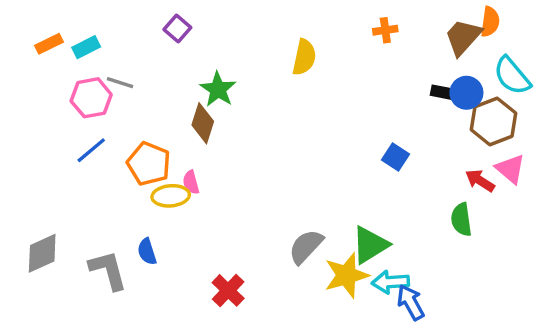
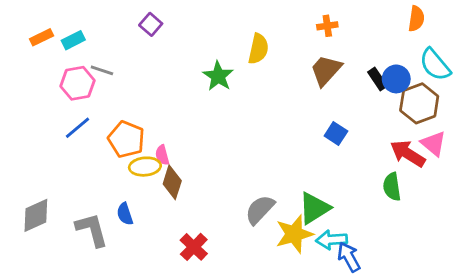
brown trapezoid: (463, 37) -> (326, 70), moved
green star: (218, 89) -> (218, 76), moved
black rectangle: (444, 93) -> (378, 79), turned 45
brown diamond: (203, 123) -> (172, 182), moved
red arrow: (480, 181) -> (408, 154), size x1.4

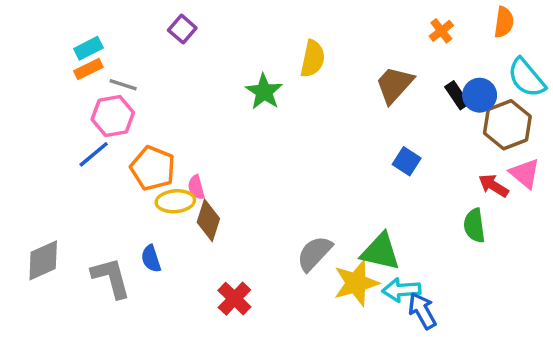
orange cross: (327, 26) -> (441, 31), moved, turned -30
orange rectangle: (42, 37) -> (88, 69), moved
pink hexagon: (77, 83) -> (113, 116), moved
red arrow: (408, 154) -> (493, 186), size x0.7
green triangle: (314, 208) -> (380, 252), turned 45

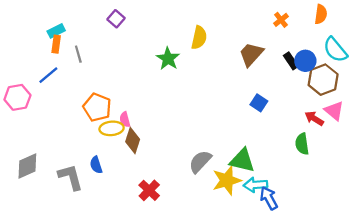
orange rectangle: (88, 69) -> (56, 44), turned -56
gray line: (123, 85) -> (78, 54), turned 56
pink hexagon: (113, 116) -> (17, 97), moved
blue line: (94, 154) -> (48, 75), moved

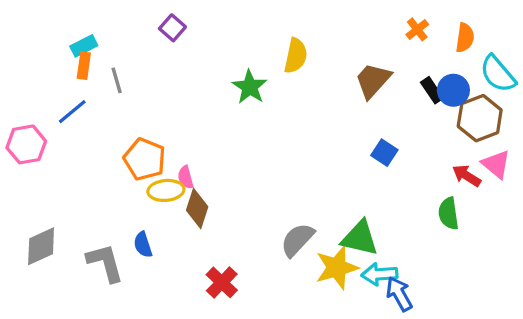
orange semicircle: (321, 14) -> (465, 38), moved

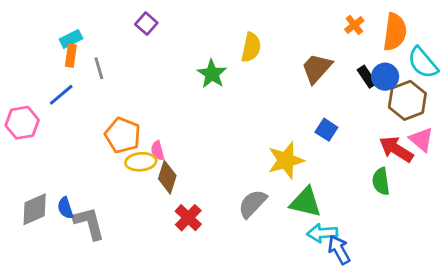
orange semicircle: (465, 38) -> (395, 32), size x1.5
red arrow: (467, 176) -> (396, 149), size x1.4
blue semicircle: (143, 245) -> (65, 208), moved
yellow star: (337, 268) -> (286, 160), moved
red cross: (222, 282) -> (188, 218), moved

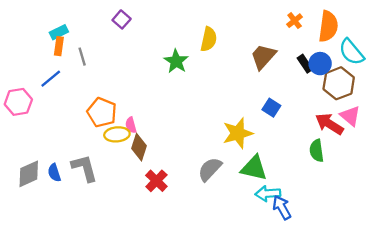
gray L-shape: (89, 223) -> (84, 168), moved

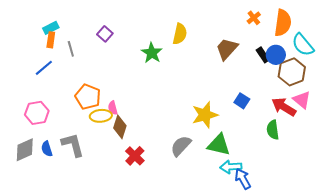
purple square: (122, 19) -> (105, 34), moved
pink hexagon: (18, 102) -> (37, 113), moved
blue square: (271, 108) -> (242, 101), moved

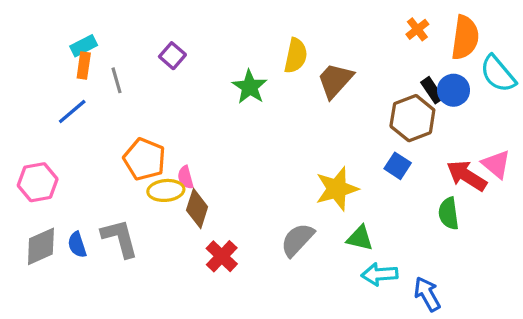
brown trapezoid: (227, 49) -> (335, 80), moved
brown hexagon: (292, 72) -> (412, 118), moved
pink hexagon: (37, 113) -> (38, 182), moved
green triangle: (219, 145) -> (360, 238), size x0.7
blue arrow: (243, 179) -> (427, 294), moved

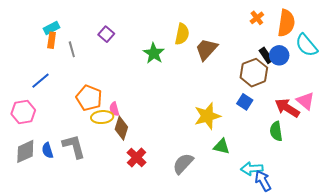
blue line: (72, 112) -> (40, 81), moved
gray semicircle: (297, 240) -> (183, 164), moved
cyan arrow: (380, 274) -> (252, 169), moved

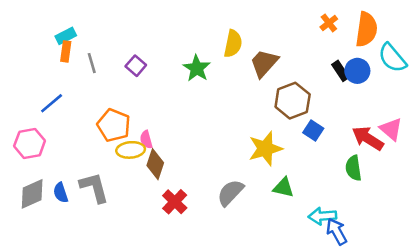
purple square: (106, 34) -> (136, 66), moved
brown hexagon: (254, 73) -> (293, 101), moved
gray semicircle: (183, 164) -> (230, 193), moved

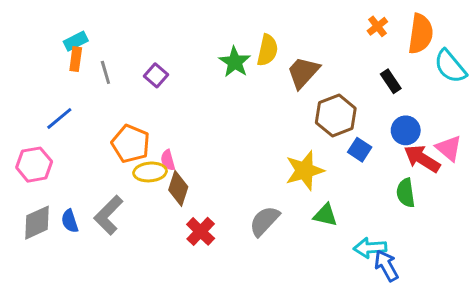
green star: (197, 68) -> (235, 62), moved
blue circle: (357, 71) -> (406, 130), moved
gray L-shape: (94, 187) -> (108, 215), turned -120

